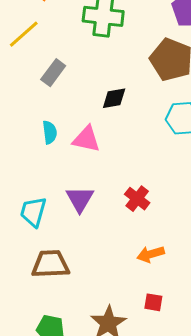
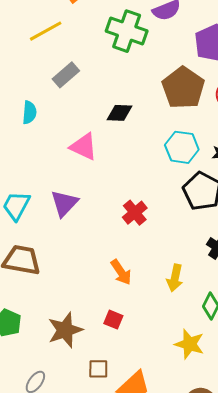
cyan semicircle: (50, 132) -> (29, 113), moved
red cross: (137, 199) -> (135, 213), moved
orange arrow: (151, 254) -> (121, 272), turned -120

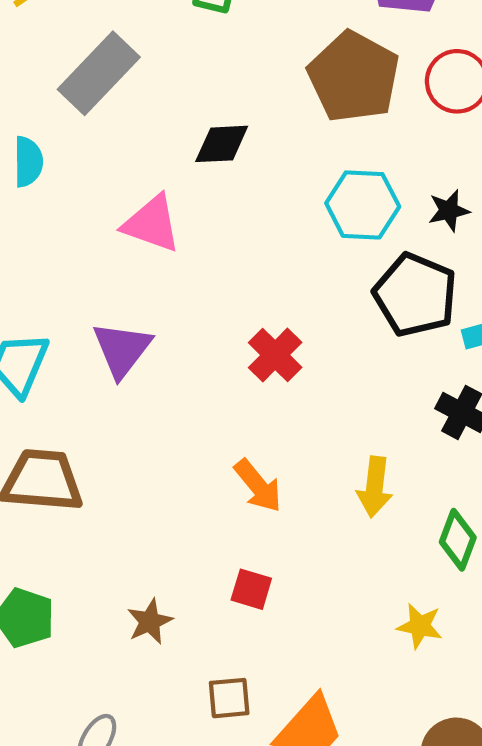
gray rectangle: (66, 75) -> (99, 73), size x1.4
brown star: (65, 330) -> (150, 622), size x0.6
yellow star: (189, 344) -> (420, 626), size x0.7

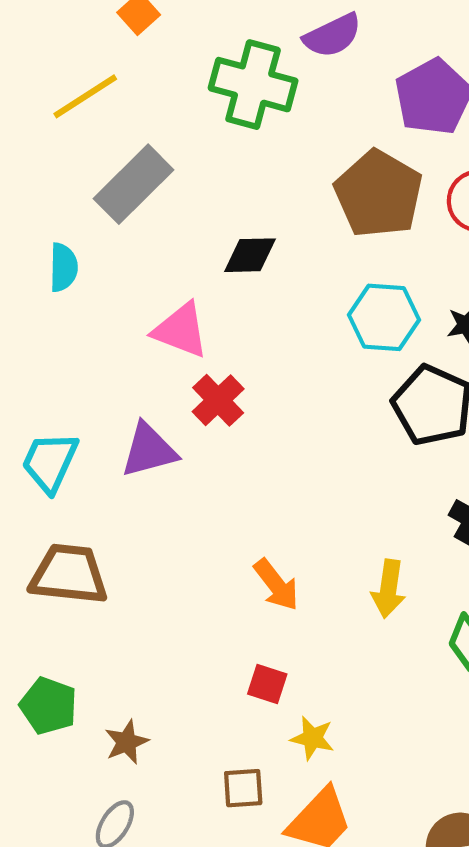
purple triangle: (122, 349) -> (149, 450), turned 36
red cross: (275, 355) -> (218, 400), moved
brown star: (150, 622) -> (126, 742), moved
yellow star: (420, 626) -> (312, 738), moved

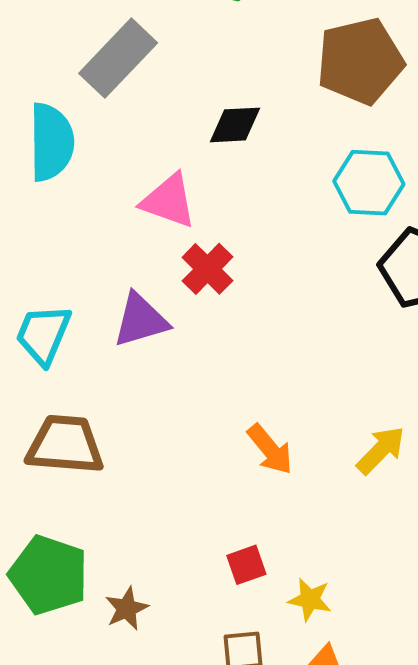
brown pentagon: (379, 194) -> (360, 61), turned 30
cyan semicircle: (63, 267) -> (51, 142), size x1.6
yellow arrow: (388, 589) -> (381, 450), turned -142
red square: (267, 684) -> (246, 565), moved, turned -36
green pentagon: (49, 706) -> (49, 575), size x1.4

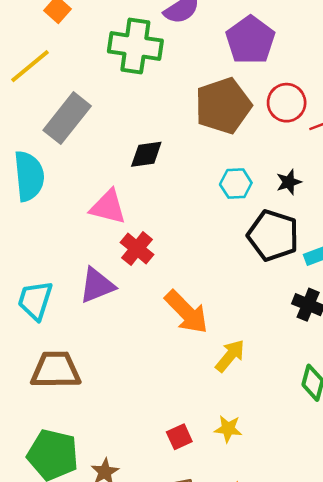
cyan hexagon: (369, 183) -> (236, 184), size x0.7
orange arrow: (270, 449) -> (186, 312), moved, size x1.4
yellow arrow: (381, 450) -> (230, 356), moved
yellow star: (310, 600) -> (228, 429), moved

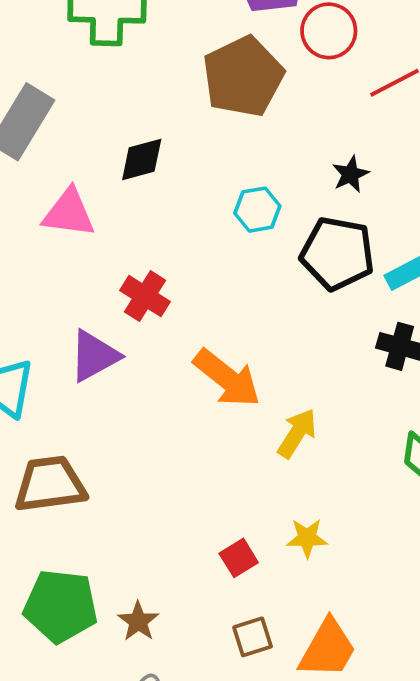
red circle: (287, 103) -> (329, 31), moved
cyan hexagon: (236, 184) -> (257, 210), moved
pink triangle: (108, 207) -> (69, 213), moved

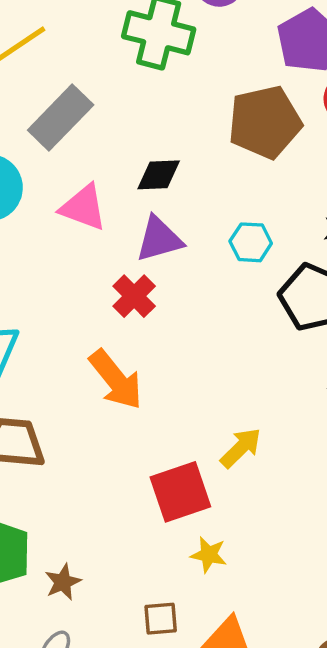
purple triangle: (94, 356) -> (159, 239), moved
orange arrow: (227, 378) -> (116, 380), moved
yellow star: (307, 538) -> (209, 555), moved
red square: (239, 558) -> (180, 492), moved, size x1.8

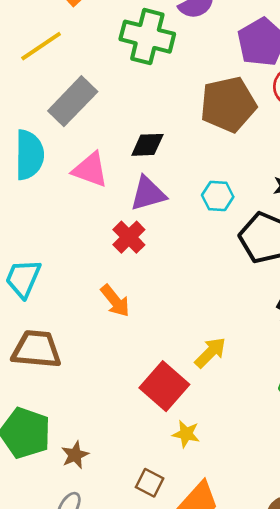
orange arrow: (116, 380) -> (115, 301), size x0.7
red square: (180, 492) -> (164, 386), turned -30
brown square: (161, 619) -> (150, 483), turned 32

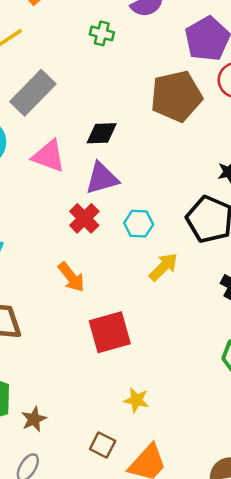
green cross: (147, 37) -> (102, 33), size x0.5
cyan hexagon: (218, 196) -> (139, 224), moved
yellow arrow: (210, 353) -> (163, 267), moved
red square: (164, 386) -> (110, 332), moved, turned 33

